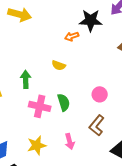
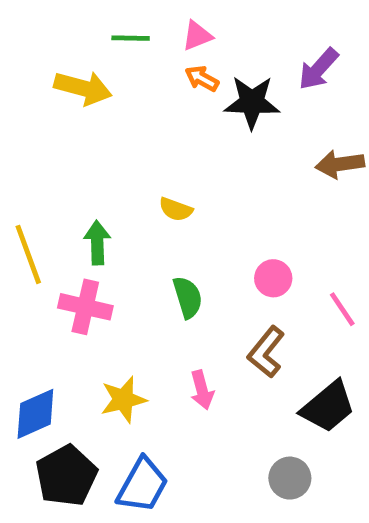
orange arrow: (72, 36) -> (202, 78), moved, turned 48
pink cross: (40, 106) -> (85, 307), moved

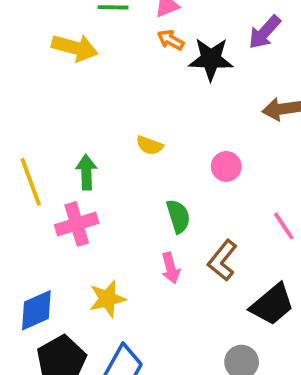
pink circle: (273, 278) -> (226, 166), moved
green semicircle: (188, 297) -> (178, 216), moved
pink cross: (85, 307) -> (77, 224), turned -30
pink arrow: (202, 390) -> (171, 268), moved

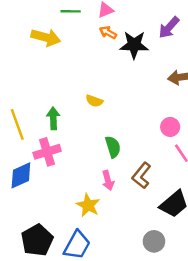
pink circle: (226, 166) -> (170, 127), moved
yellow star: (107, 299) -> (88, 205), moved, turned -30
blue diamond: (36, 310) -> (21, 175), moved

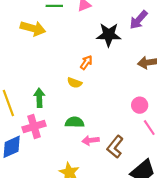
orange arrow: (108, 32) -> (86, 62), moved, turned 96
green semicircle: (113, 147) -> (75, 122), moved, turned -72
pink arrow: (108, 180) -> (91, 140), moved, turned 98

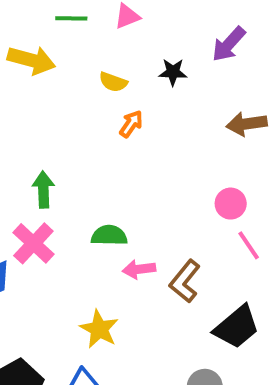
black star: (109, 35) -> (173, 72), size x0.6
yellow semicircle: (75, 83) -> (113, 82), moved
pink cross: (34, 127) -> (33, 243), turned -30

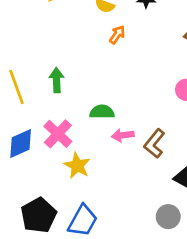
pink cross: (33, 243) -> (58, 134), moved
yellow star: (99, 329) -> (77, 166), moved

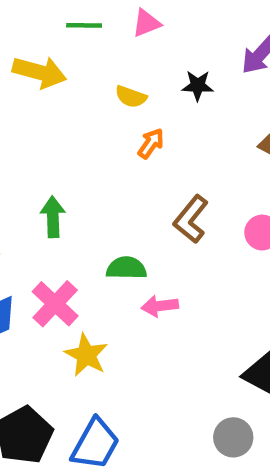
brown L-shape: (154, 144) -> (191, 219), moved

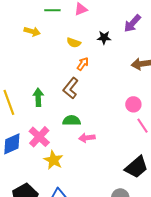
yellow arrow: (40, 72) -> (32, 31), size x0.7
brown L-shape: (191, 219) -> (71, 88), moved

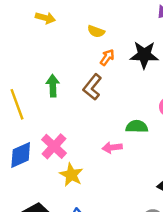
black star: (104, 38) -> (144, 55), moved, size x1.6
green arrow: (38, 97) -> (53, 86), moved
green semicircle: (72, 121) -> (137, 127), moved

